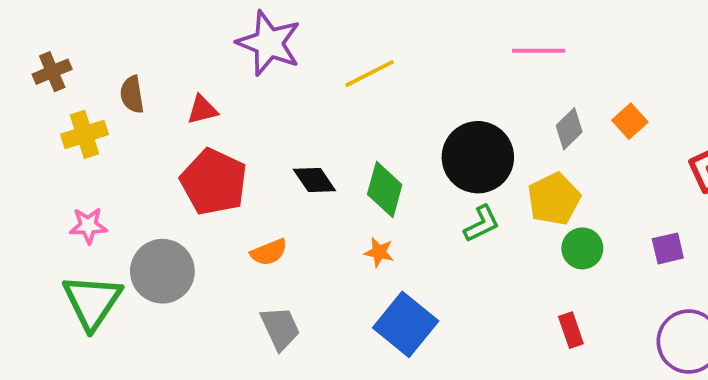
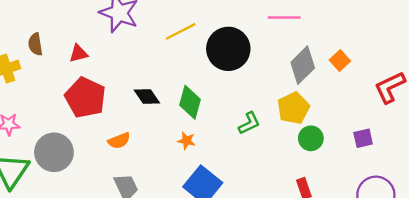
gray diamond: (569, 129) -> (303, 65), size x1.5
black circle: (478, 157) -> (228, 49), moved

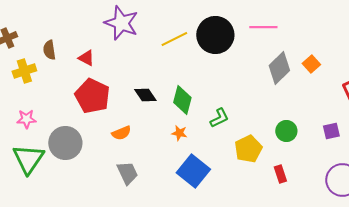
black circle: (228, 49) -> (215, 35), moved
red triangle: (78, 53) -> (86, 58), turned 42
yellow pentagon: (293, 108) -> (248, 149), moved
green L-shape: (249, 123) -> (219, 118), moved

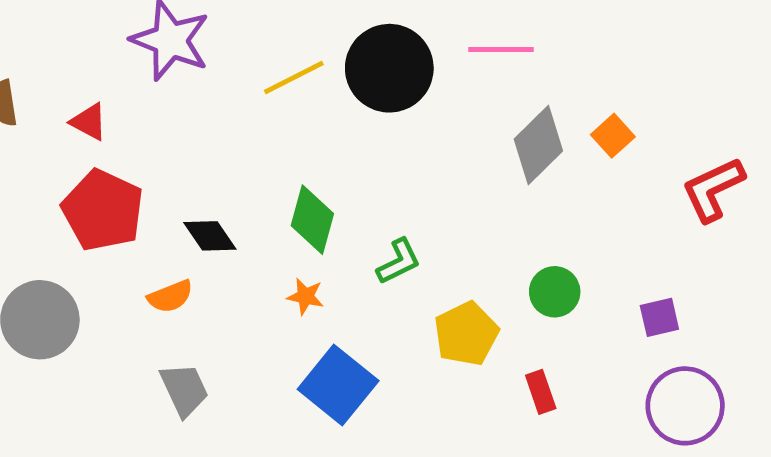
black diamond: (145, 95) -> (210, 236), moved
purple square: (331, 131) -> (659, 317), moved

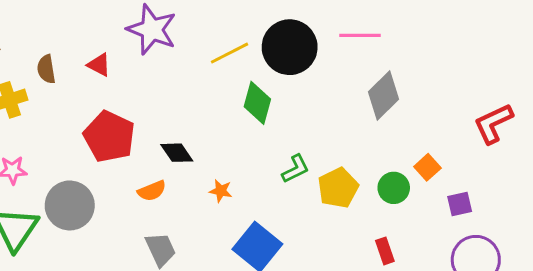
red triangle: (89, 122) -> (99, 65), moved
orange square: (613, 136) -> (427, 167), moved
green diamond: (312, 220) -> (257, 103), moved
orange star: (305, 296) -> (221, 191), moved
yellow pentagon: (466, 334) -> (338, 188), moved

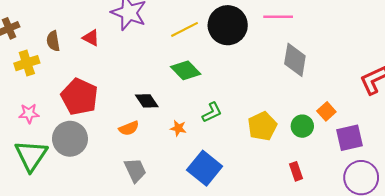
gray diamond: (383, 96) -> (295, 60), turned -36
green diamond: (257, 103) -> (186, 70), moved, turned -60
red pentagon: (109, 137) -> (79, 97), moved
green L-shape: (295, 169) -> (212, 112), moved
purple square: (460, 204) -> (350, 138), size x1.5

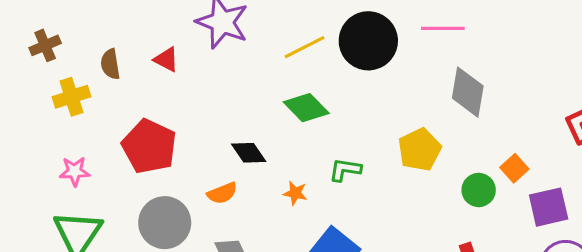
green L-shape: (212, 112) -> (345, 170), turned -145
yellow pentagon: (262, 126) -> (420, 150), moved
gray circle: (70, 139) -> (165, 223), moved

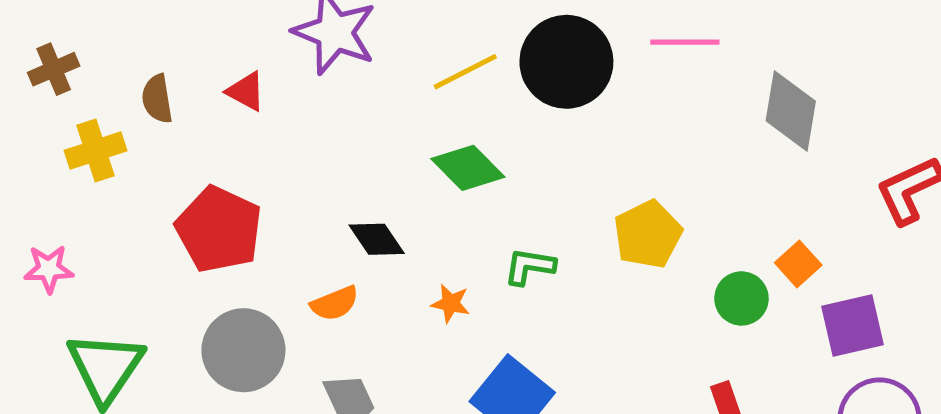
gray diamond: (468, 92) -> (791, 111), moved
pink star: (75, 171) -> (49, 269), moved

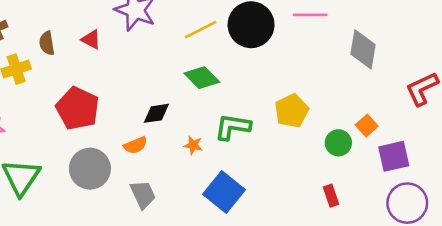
black diamond: (377, 239) -> (156, 113), turned -64
green L-shape: (529, 266) -> (233, 127), size x1.4

